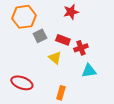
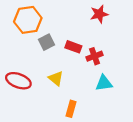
red star: (71, 12) -> (99, 14), moved
yellow triangle: (55, 58) -> (56, 78), moved
red ellipse: (22, 83) -> (18, 81), moved

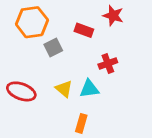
red star: (99, 14) -> (113, 16), turned 30
red rectangle: (73, 47) -> (84, 30), moved
cyan triangle: (104, 83) -> (89, 89), moved

